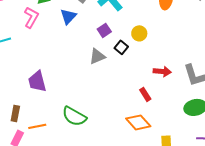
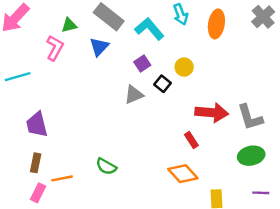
red arrow: (162, 71) -> (212, 113), size x1.5
purple trapezoid: (37, 81) -> (37, 125), moved
green semicircle: (74, 116) -> (106, 166), size x0.7

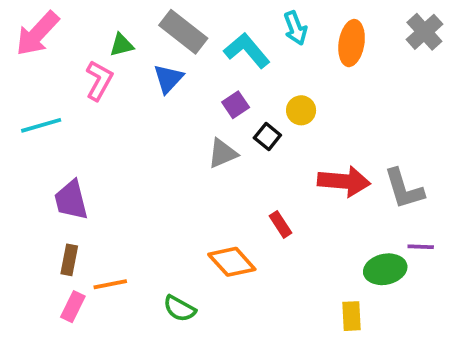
red rectangle: (191, 140) -> (280, 224), moved
green ellipse: (251, 156) -> (385, 269), moved
green semicircle: (106, 166) -> (180, 309), moved
orange diamond: (183, 174) -> (232, 262), moved
purple line: (261, 193) -> (421, 247), moved

